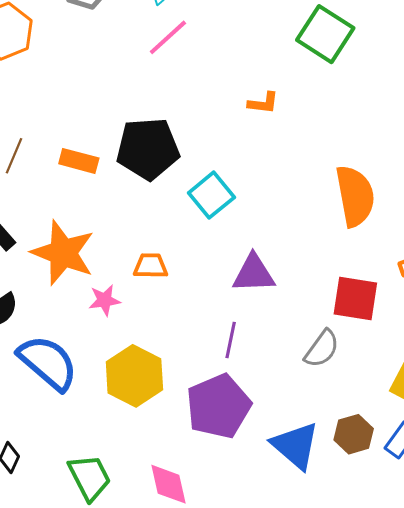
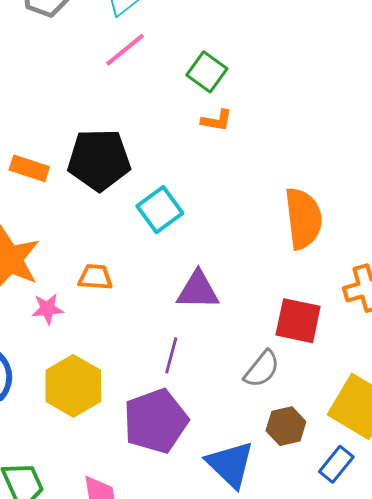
green square: (325, 34) -> (207, 72), moved, size x0.7
brown hexagon: (354, 434) -> (286, 426), moved

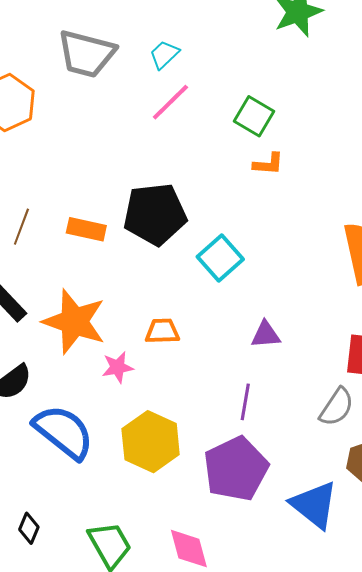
purple triangle: (198, 290) -> (266, 335), size x0.7

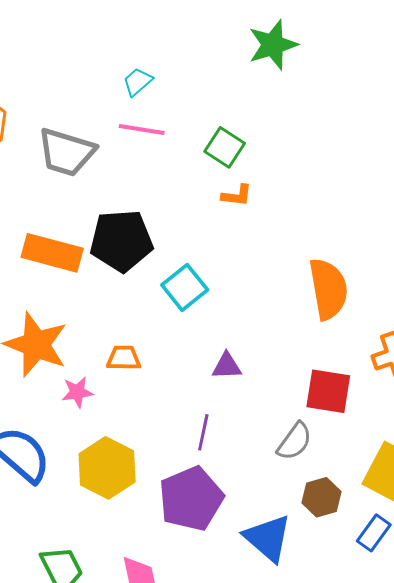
gray trapezoid: (86, 54) -> (66, 152), moved
pink line: (170, 102) -> (142, 130), turned 51
orange rectangle: (86, 229) -> (52, 253), size x1.5

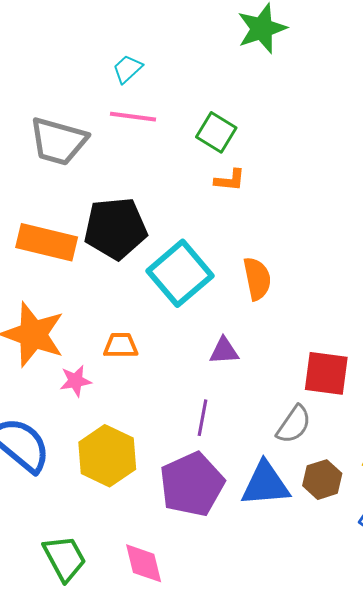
cyan square: (185, 287) -> (180, 273), size x1.4
orange semicircle: (328, 289) -> (257, 279), moved, size x0.7
blue triangle: (268, 538) -> (265, 484), moved, turned -44

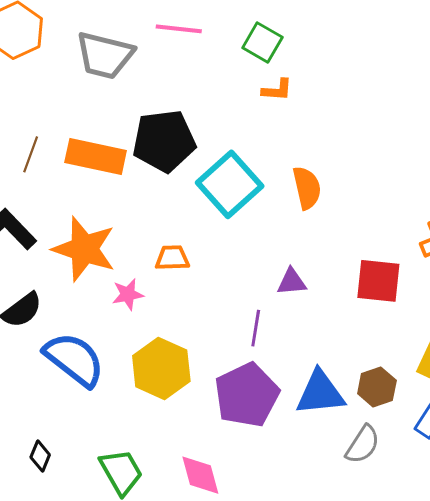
purple triangle: (224, 351) -> (292, 282), moved
gray semicircle: (294, 424) -> (363, 445), moved

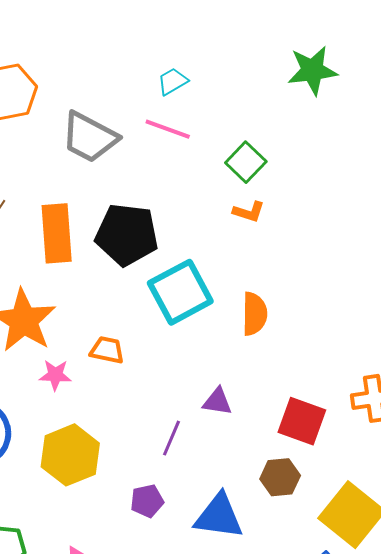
orange rectangle: (96, 157) -> (57, 233), turned 60
brown hexagon: (377, 387) -> (280, 477), moved
purple pentagon: (247, 395) -> (147, 501), size x0.5

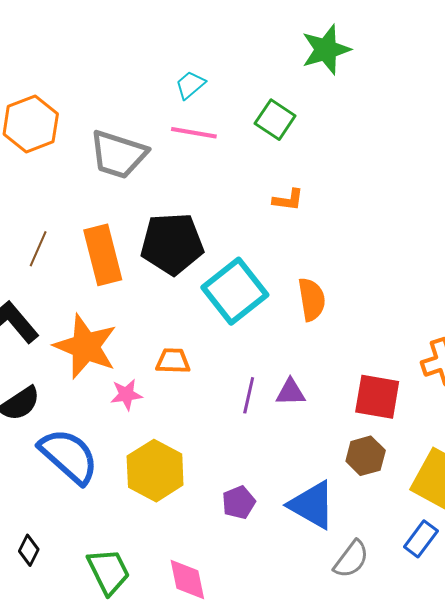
green square: (246, 162) -> (275, 120), moved
purple line: (172, 438) -> (249, 395), moved
blue triangle: (219, 516) -> (312, 505), turned 32

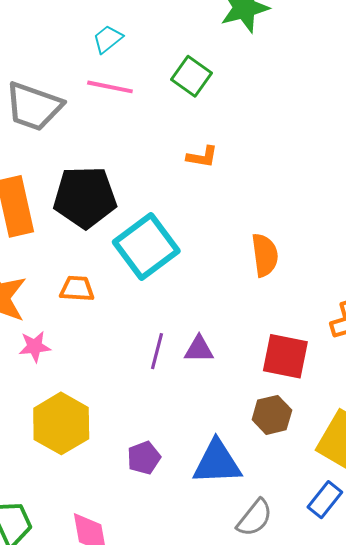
orange semicircle: (312, 299) -> (265, 255), moved
orange trapezoid: (173, 361) -> (77, 289), moved
blue triangle: (312, 505) -> (217, 462), turned -34

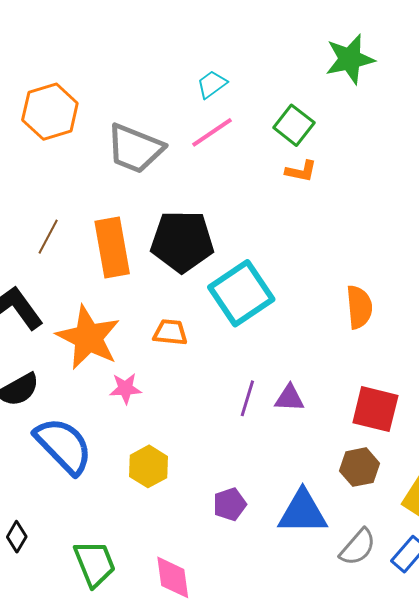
pink line: (110, 87) -> (212, 132), turned -48
orange L-shape: (202, 157) -> (301, 171), moved
yellow hexagon: (61, 423) -> (149, 466), size x0.7
gray semicircle: (255, 518) -> (358, 547), moved

